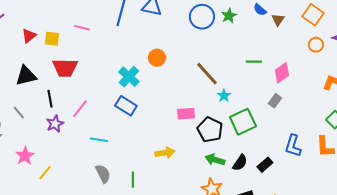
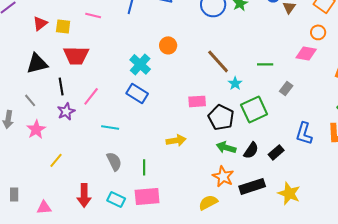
orange circle: (316, 45) -> (318, 32), moved
green line: (254, 62) -> (265, 64), moved
pink diamond: (282, 73) -> (306, 53), moved, turned 45
pink star: (25, 156) -> (36, 129), moved

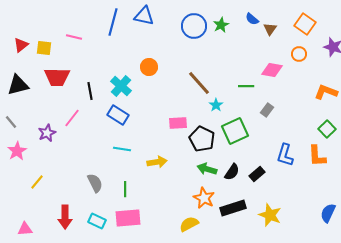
pink diamond: (306, 53) -> (272, 70), moved
black line: (61, 86) -> (90, 91), moved
cyan line: (110, 127) -> (122, 149), moved

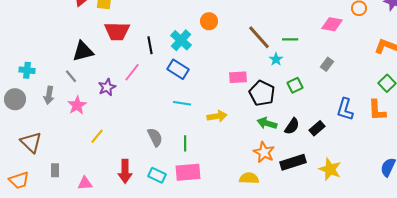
black triangle: (18, 85) -> (83, 51), moved
green line: (246, 86) -> (290, 39), moved
green square: (235, 131) -> (295, 85), size x0.6
yellow semicircle: (189, 224) -> (249, 178), turned 30

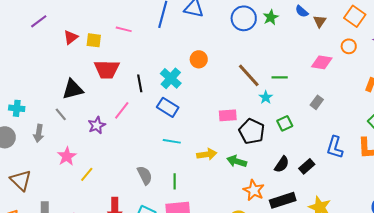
pink star: (77, 105) -> (67, 156), moved
green arrow: (267, 123) -> (237, 161), moved

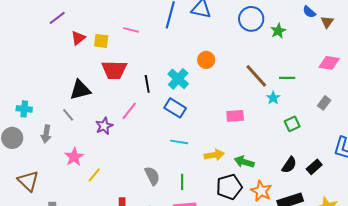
green star: (271, 17) -> (278, 31), moved
purple line: (39, 21) -> (57, 18), moved
black pentagon: (252, 131) -> (229, 187), moved, turned 30

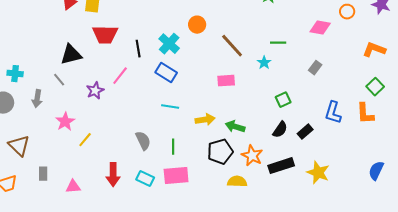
brown line: (256, 76) -> (232, 46), moved
green square: (292, 124) -> (283, 100), moved

